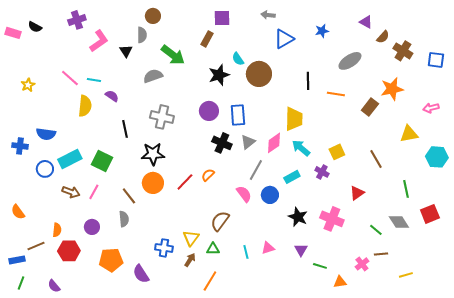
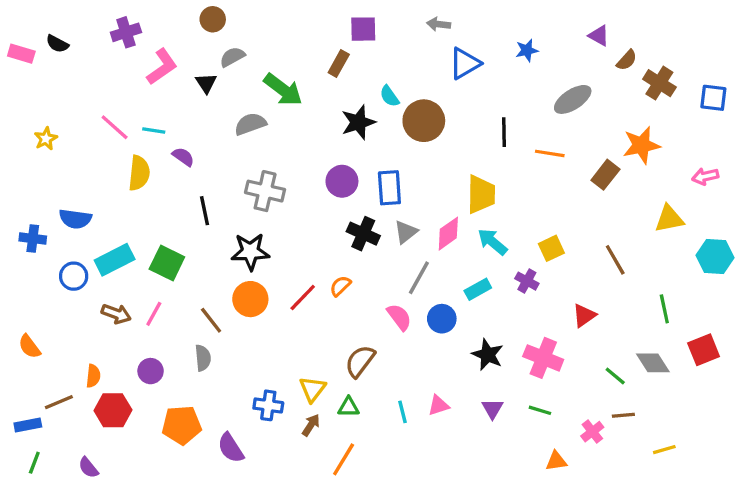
brown circle: (153, 16) -> (213, 19), moved
gray semicircle: (142, 35) -> (232, 57), turned -119
green line: (320, 266) -> (540, 410), moved

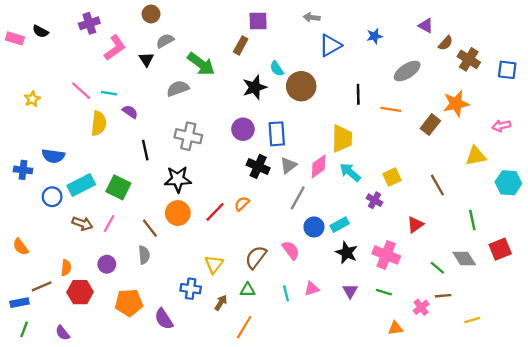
cyan rectangle: (478, 289) -> (340, 225), moved
pink semicircle: (399, 317) -> (291, 250), moved
yellow triangle: (313, 389) -> (214, 264), moved

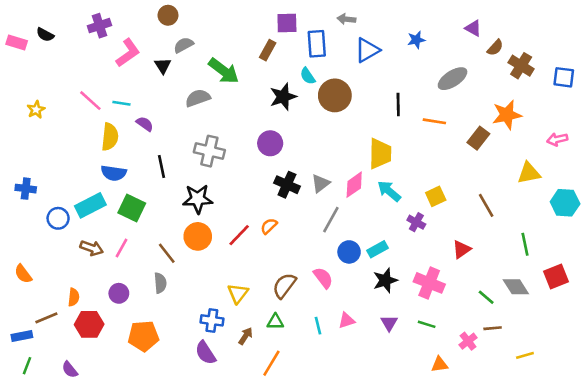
blue rectangle: (277, 134) -> (317, 44), moved
blue semicircle: (53, 156) -> (114, 173), moved
black star: (347, 253) -> (385, 280), turned 30
purple semicircle: (164, 319) -> (205, 353), moved

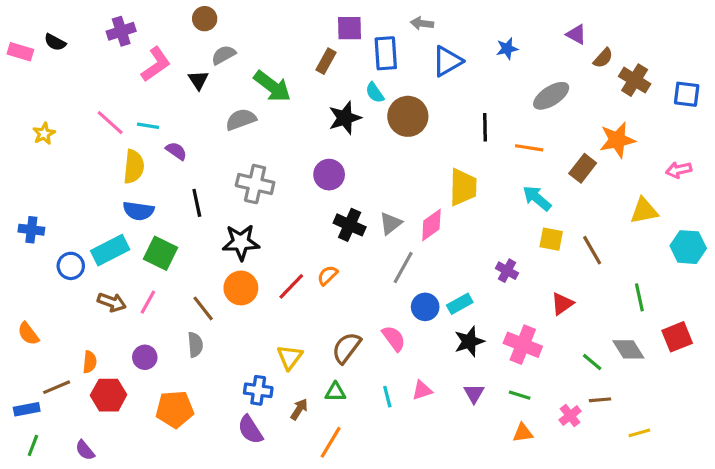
cyan arrow: (389, 191) -> (537, 198), moved
yellow square: (436, 196) -> (551, 239), moved, turned 36
orange triangle: (440, 364) -> (523, 433), moved

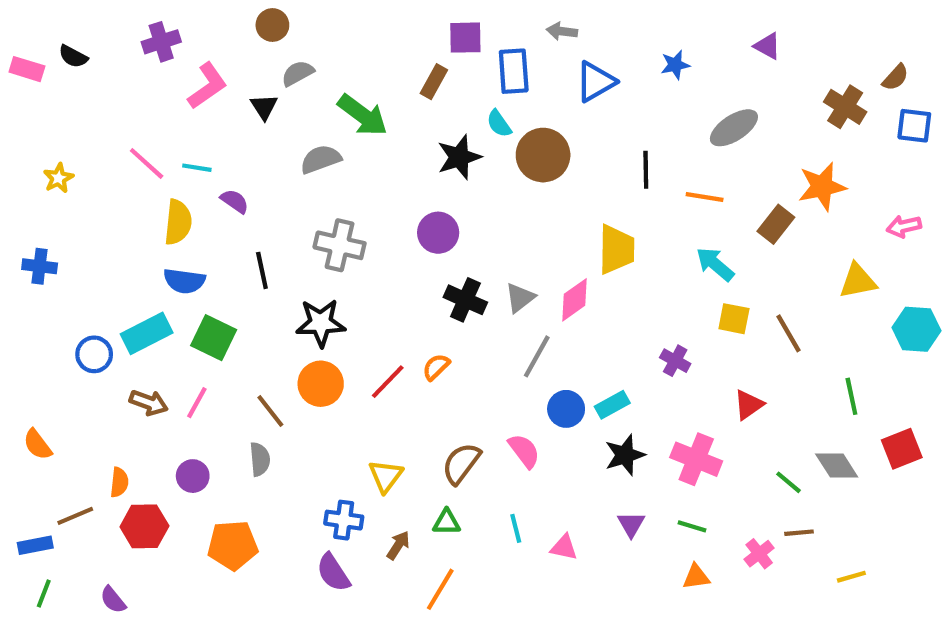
brown semicircle: (603, 58) -> (895, 77), moved
blue cross: (31, 230) -> (40, 266), moved
pink triangle: (422, 390) -> (564, 547), moved, turned 30

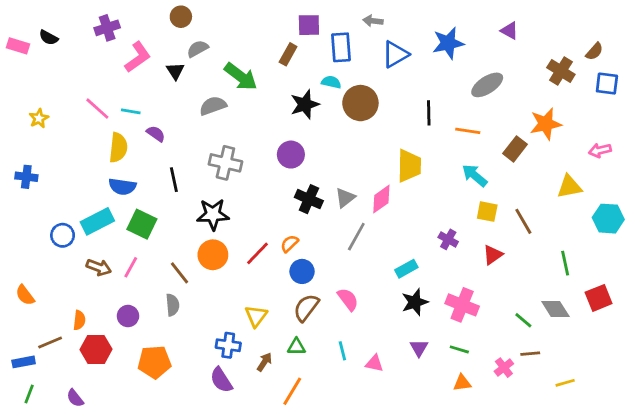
blue star: (675, 65) -> (448, 43), size x1.6
cyan semicircle: (499, 124) -> (331, 82), turned 138
red triangle: (749, 405) -> (493, 255), moved
blue circle: (566, 409) -> (302, 271), moved

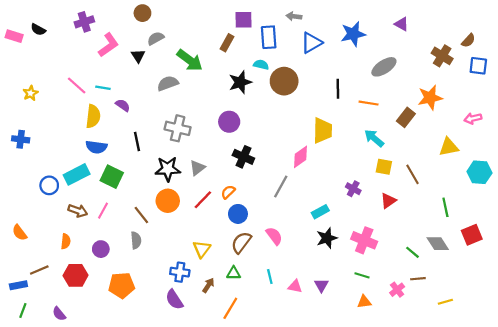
gray triangle: (345, 198) -> (197, 168), moved
orange semicircle: (79, 320) -> (66, 241), moved
purple triangle: (419, 348) -> (321, 285), moved

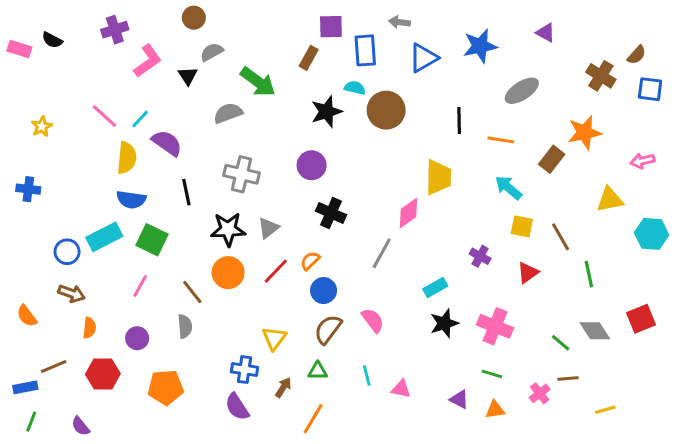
cyan line: (103, 88) -> (140, 119), turned -56
purple semicircle: (123, 105) -> (167, 143), size x1.5
green line: (445, 207) -> (589, 274), moved
brown arrow: (78, 211) -> (72, 293), moved
purple triangle: (321, 285) -> (459, 399), moved, turned -32

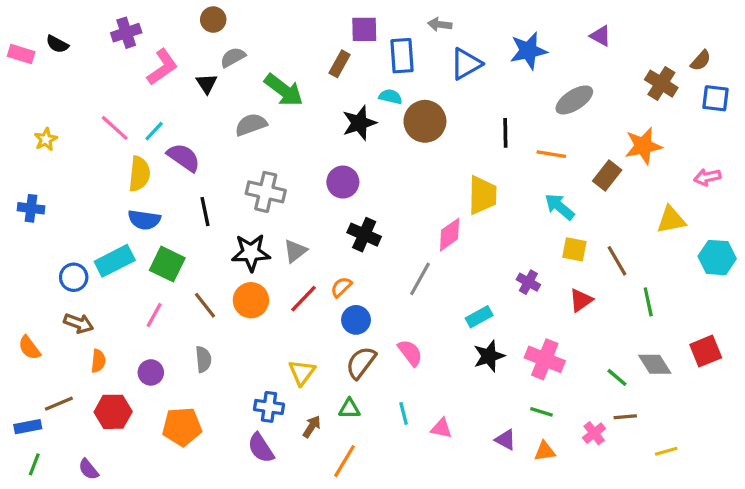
brown line: (192, 292) -> (205, 305), moved

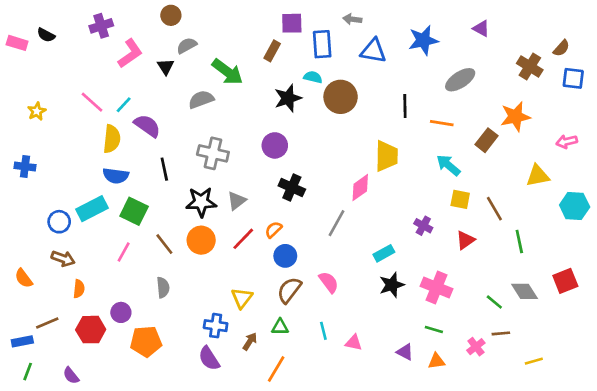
blue triangle: (466, 64) -> (373, 51), turned 40
purple circle: (151, 372) -> (121, 312), moved

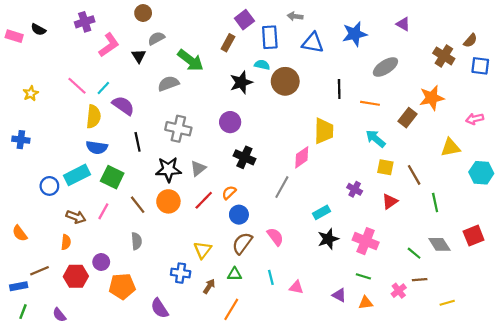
purple square: (292, 23) -> (244, 20), turned -36
brown arrow: (63, 259) -> (76, 217), moved
purple semicircle: (209, 358) -> (160, 308), moved

